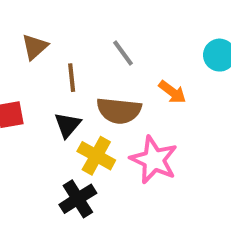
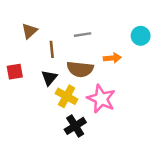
gray line: (123, 53) -> (83, 35), turned -63
orange arrow: (172, 92) -> (112, 58), turned -42
black cross: (78, 199) -> (75, 126), moved

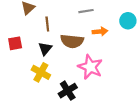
gray line: (83, 35) -> (86, 11), moved
cyan circle: (141, 36) -> (128, 21), moved
yellow cross: (67, 96) -> (41, 72), moved

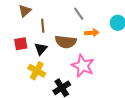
gray line: (86, 11) -> (79, 14), turned 64
red square: (15, 43) -> (21, 44), moved

